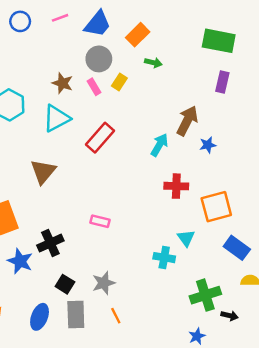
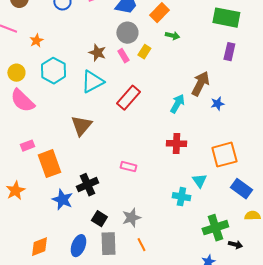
red cross: (176, 186) -> (176, 144), moved

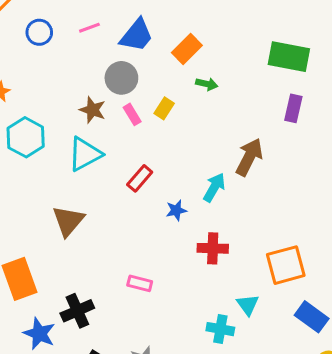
gray circle: (127, 33) -> (121, 78), moved
red rectangle: (128, 98) -> (140, 178), size x0.7
blue star: (217, 104) -> (176, 210), moved

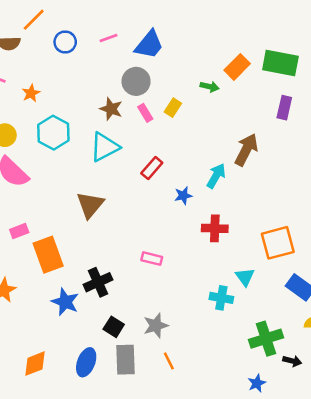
orange rectangle: (187, 49) -> (237, 67), moved

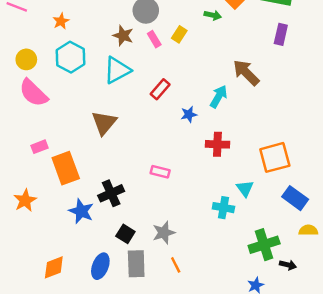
orange star: (31, 93) -> (61, 21), moved
brown arrow: (246, 150) -> (246, 73), turned -72

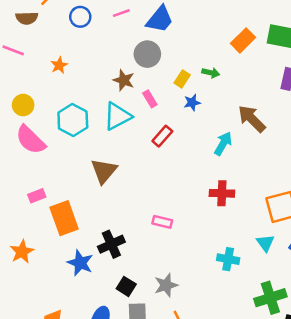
green arrow: (213, 15) -> (211, 73), moved
pink rectangle: (154, 39) -> (150, 99), moved
cyan hexagon: (70, 57) -> (73, 120), moved
blue star: (189, 114) -> (192, 103), moved
cyan triangle: (245, 188) -> (265, 243), moved

